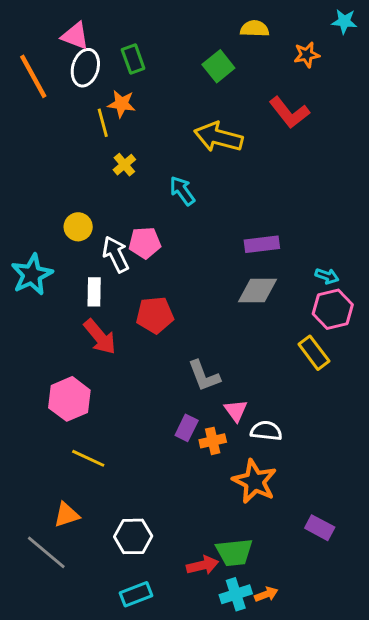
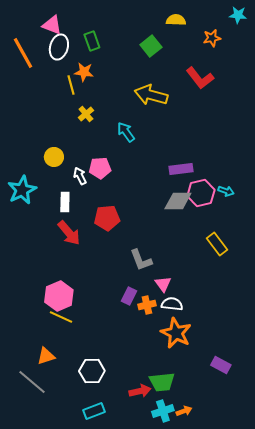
white arrow: (116, 254) -> (80, 176), size x0.7
pink hexagon: (333, 309) -> (201, 193), moved
pink hexagon: (69, 399) -> (59, 296), moved
white semicircle: (266, 431) -> (172, 304), moved

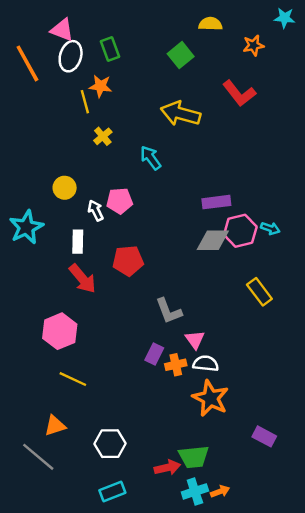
pink hexagon: (59, 296) -> (60, 331), moved

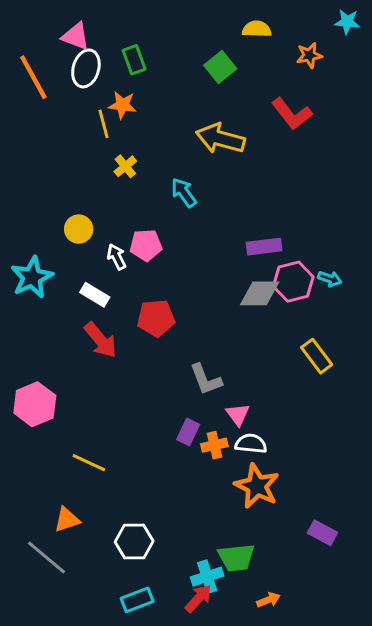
white rectangle: (78, 242) -> (95, 295), turned -60
pink hexagon: (60, 331) -> (35, 404), moved
red arrow: (167, 468) -> (198, 598), moved, turned -35
cyan cross: (195, 491) -> (207, 577), moved

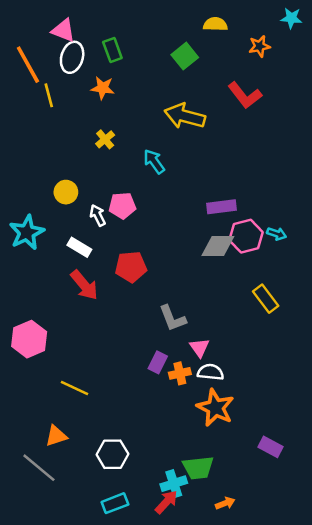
yellow line: (103, 124) -> (49, 95), moved

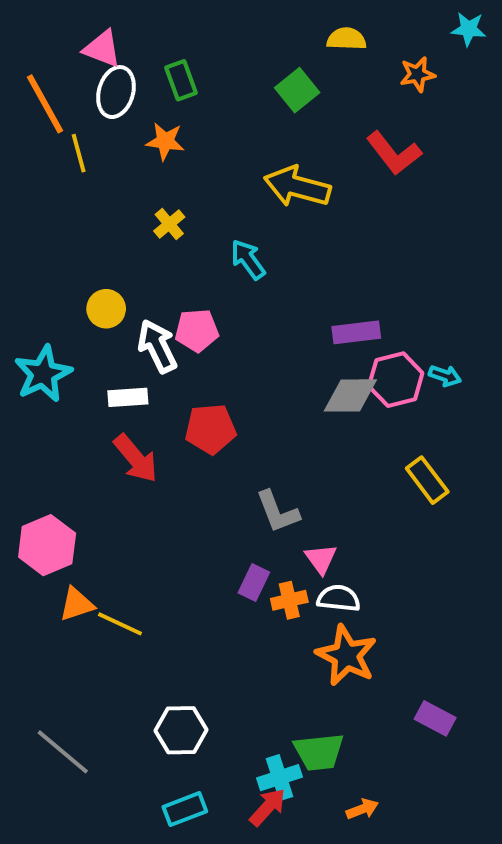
white arrow: (98, 215) -> (157, 346), size x1.5
white rectangle: (79, 247) -> (128, 397), turned -35
orange triangle: (56, 436) -> (77, 604), moved

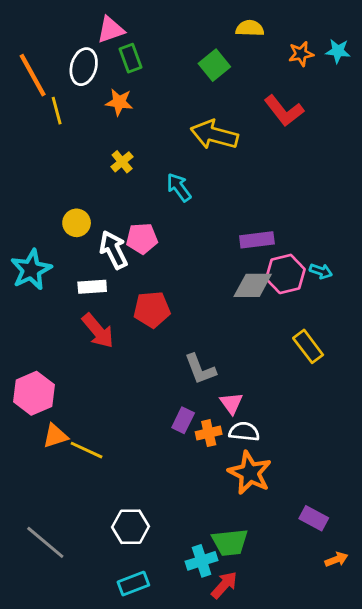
cyan star: (469, 29) -> (338, 51), moved
pink triangle: (102, 49) -> (111, 30), moved, turned -40
red arrow: (268, 807) -> (224, 585), moved
orange arrow: (362, 809) -> (336, 559), moved

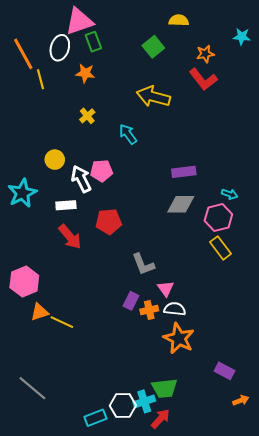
pink triangle: (111, 30) -> (79, 21), size x1.4
orange star: (301, 54) -> (205, 54), moved
pink hexagon: (285, 274) -> (218, 217), moved
white hexagon: (131, 527) -> (123, 406), moved

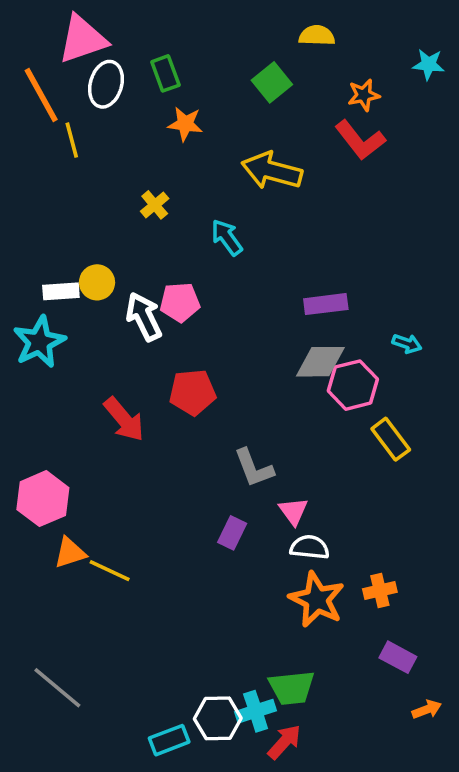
pink triangle: (79, 21) -> (83, 39), moved
orange star: (85, 73) -> (185, 124), moved
white rectangle: (66, 205) -> (61, 291), moved
pink hexagon: (218, 217) -> (353, 385), moved
orange cross: (149, 310) -> (380, 590), moved

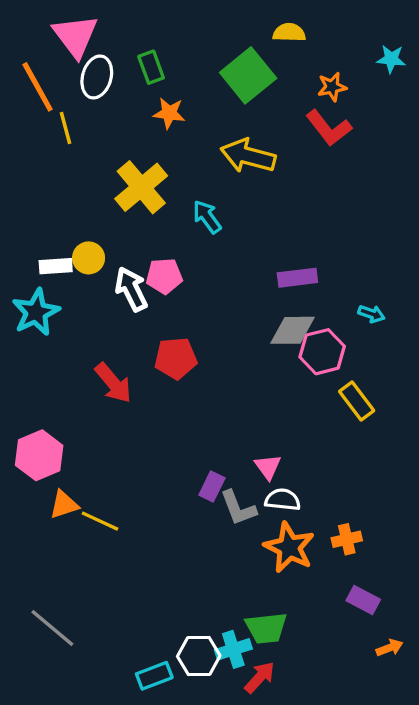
pink triangle: (83, 39) -> (75, 36), turned -48
green square: (272, 82) -> (248, 75), size x1.5
yellow cross: (155, 205) -> (141, 187), size x2.0
gray L-shape: (254, 468) -> (238, 508), moved

